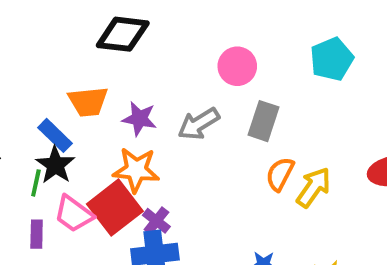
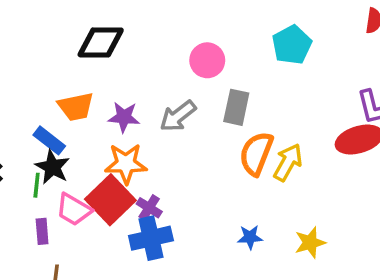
orange semicircle: (280, 174) -> (256, 154), size x1.4

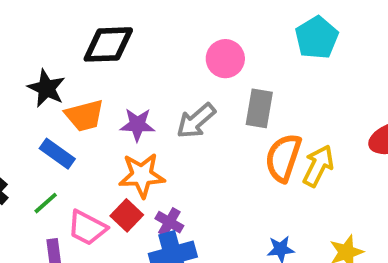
black star: (52, 167) -> (46, 88), moved
green line: (37, 185) -> (46, 203), turned 45
red square: (110, 200) -> (127, 215), size x0.6

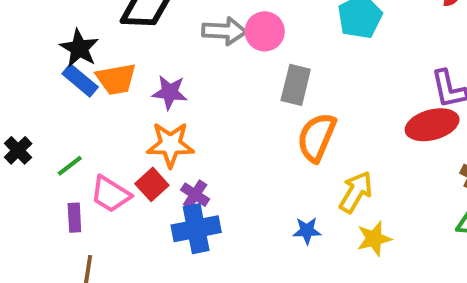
gray arrow: (196, 121) -> (224, 31), moved, turned -141
blue rectangle: (57, 154) -> (80, 80), moved
yellow arrow: (318, 166) -> (356, 192), moved

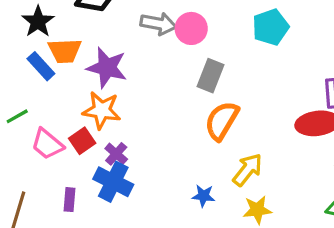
blue rectangle: (80, 80) -> (41, 66), moved
purple star: (170, 92) -> (107, 68), size x1.4
purple rectangle: (74, 218) -> (70, 200), moved
blue cross: (196, 229) -> (113, 182), turned 30

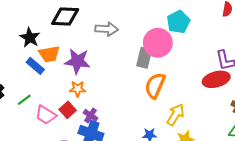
pink circle: (191, 28) -> (158, 43), moved, size x1.4
orange star: (102, 110) -> (78, 89), size x0.7

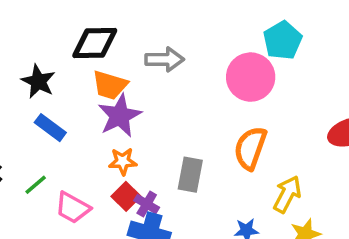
orange trapezoid: (49, 54) -> (110, 85), moved, turned 30
gray rectangle: (144, 58) -> (190, 175), moved
purple star: (77, 61) -> (120, 116), turned -30
red square: (68, 110) -> (126, 196), moved

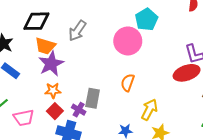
gray arrow: (165, 59) -> (77, 31), turned 125
orange semicircle: (250, 148) -> (128, 83), size x0.7
purple cross: (147, 204) -> (79, 110), moved
pink trapezoid: (73, 208) -> (24, 118), turned -40

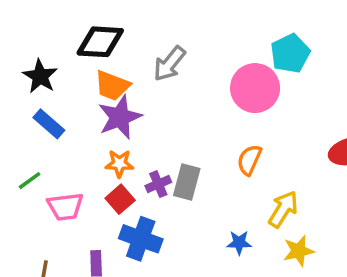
purple cross: (79, 110) -> (158, 184), moved, turned 32

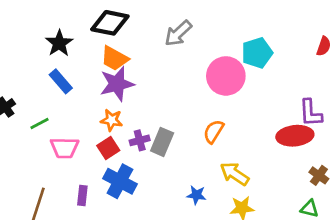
gray arrow: (170, 64) -> (178, 33), moved
yellow arrow: (283, 209) -> (235, 174), turned -96

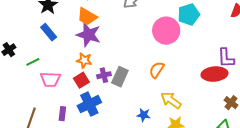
purple star: (117, 84) -> (88, 35), turned 30
blue cross: (120, 181) -> (89, 104), turned 35

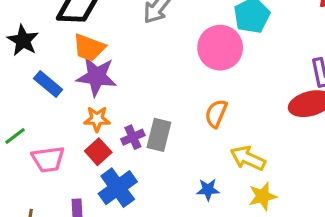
blue rectangle: (49, 32) -> (48, 84), moved

